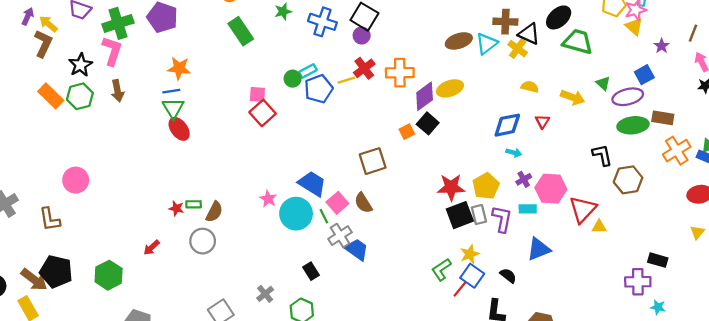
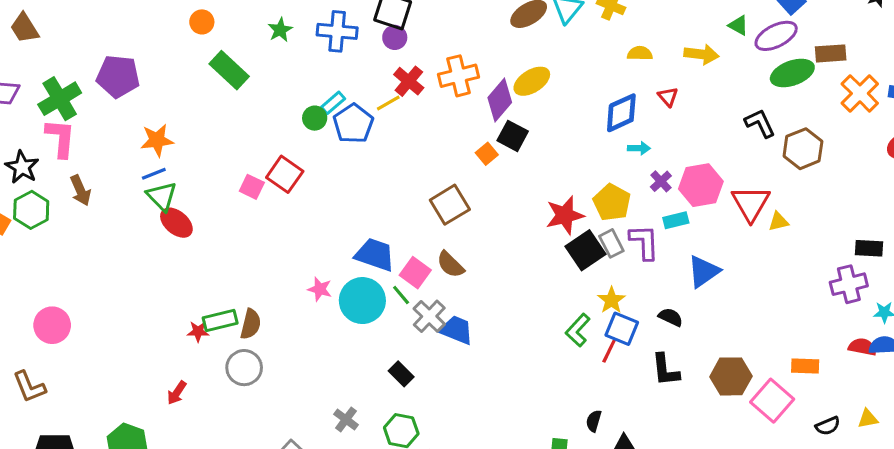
pink square: (257, 94) -> (252, 187), moved, turned 36
green rectangle: (194, 204) -> (220, 321), size x1.5

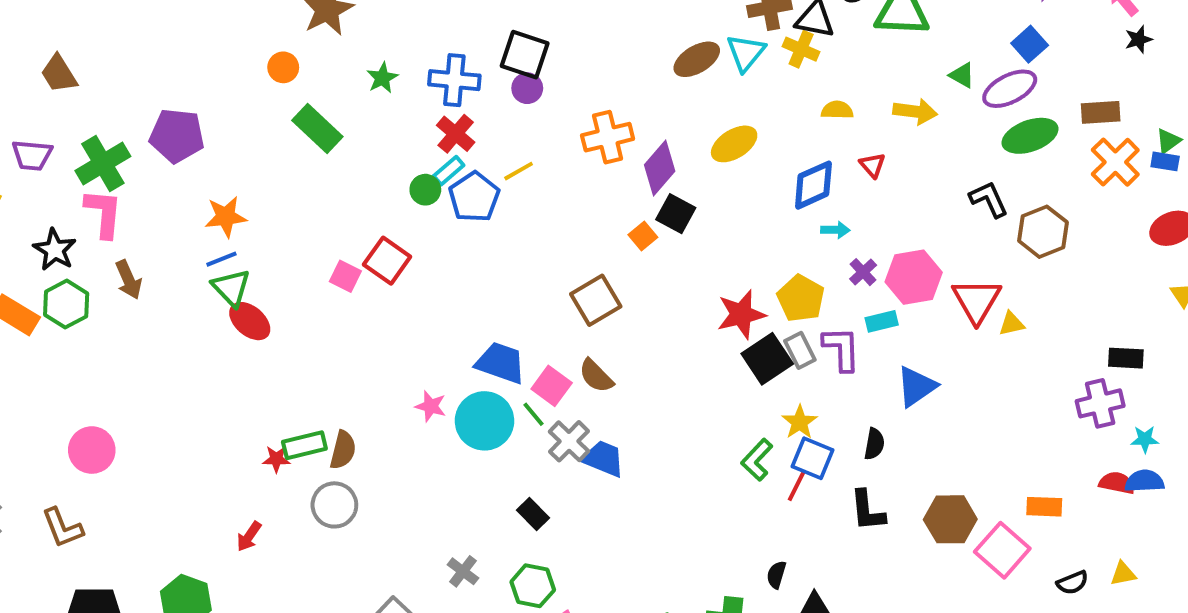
brown rectangle: (831, 53) -> (1101, 112), moved
red cross: (409, 81) -> (456, 134), moved
yellow ellipse: (532, 81) -> (734, 144), moved
black semicircle: (671, 317) -> (874, 444), turned 75

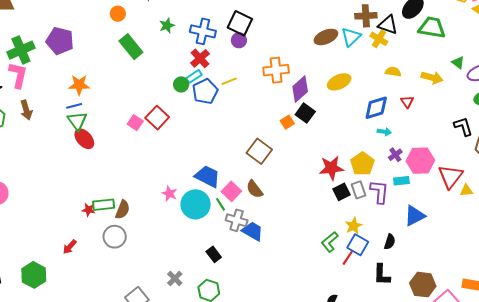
brown square: (596, 300) -> (259, 151), turned -30
black square: (767, 359) -> (341, 192), size x0.7
gray cross: (569, 441) -> (237, 220), turned -35

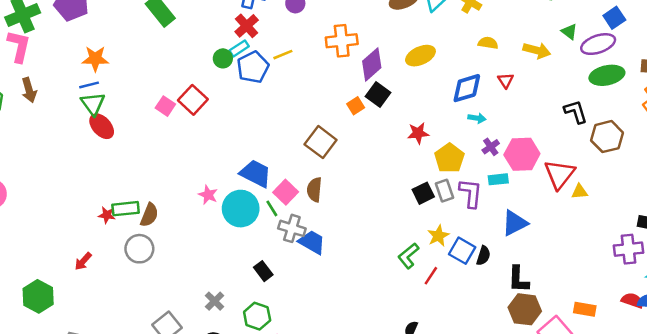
red star: (331, 168) -> (418, 133), moved, size x0.7
brown semicircle: (254, 189) -> (314, 190), turned 42
blue square: (358, 245) -> (462, 251), moved
black L-shape: (382, 275) -> (518, 279), moved

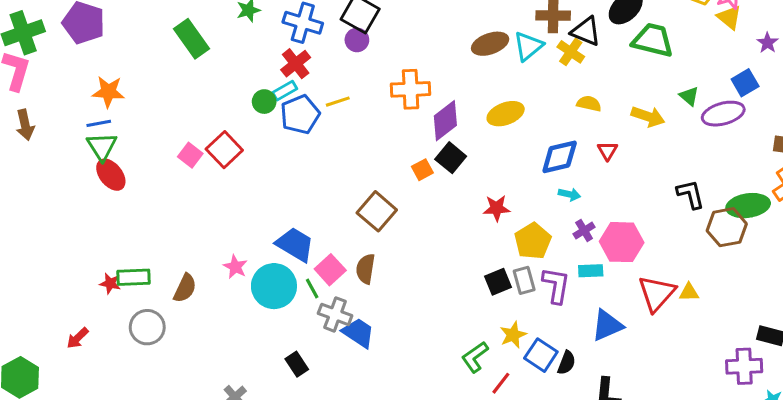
green ellipse: (607, 75) -> (748, 206), moved
red triangle: (560, 174) -> (657, 293), moved
brown semicircle: (149, 215) -> (185, 288), moved

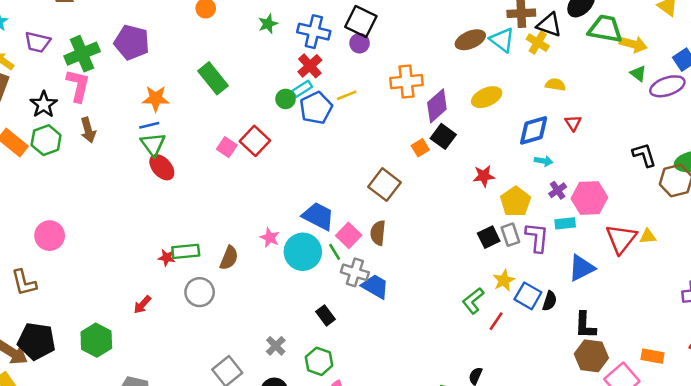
green rectangle: (191, 39) -> (213, 78), moved
cyan triangle: (528, 46) -> (502, 40), turned -40
yellow arrow: (648, 116) -> (633, 44), moved

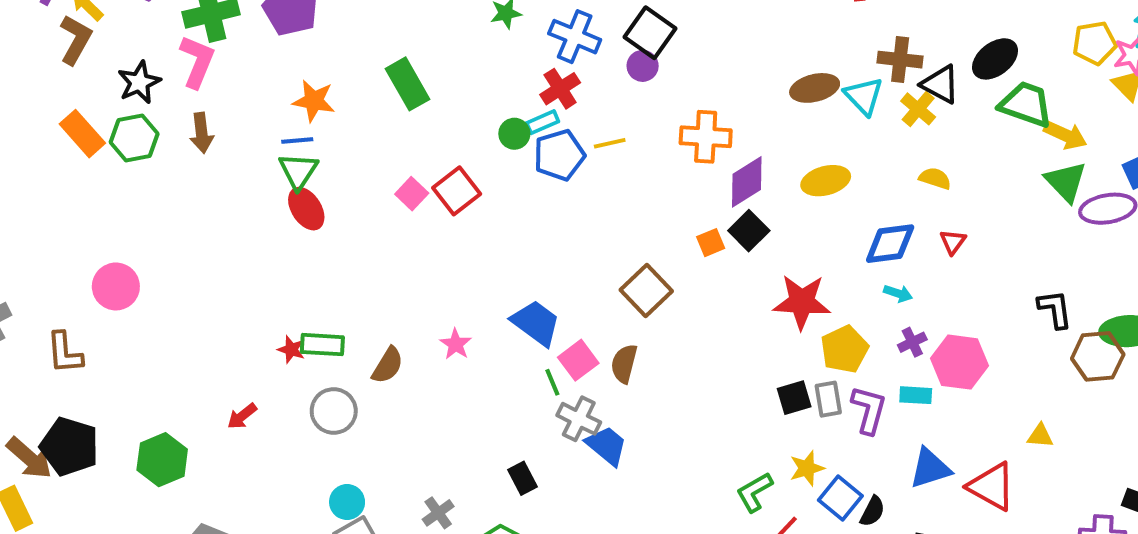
green triangle: (638, 73) -> (1066, 182), size x1.6
red star: (484, 176) -> (802, 302), size x1.6
red triangle: (621, 239) -> (992, 486), moved, turned -48
cyan circle: (303, 252) -> (347, 502), moved, size x0.6

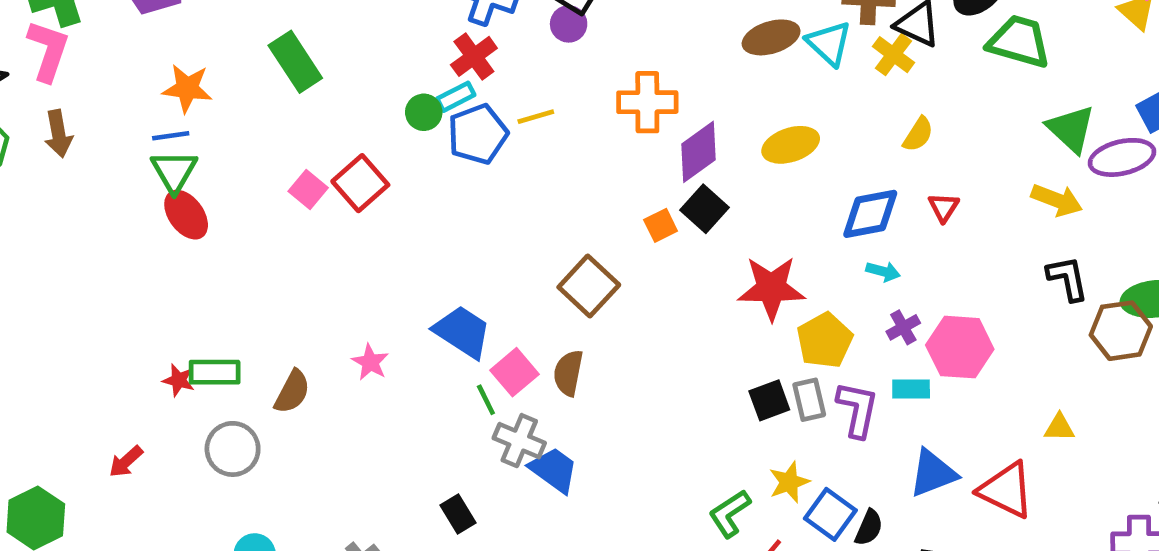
yellow arrow: (1065, 135) -> (1057, 200), moved
yellow semicircle: (935, 178) -> (918, 134), turned 108

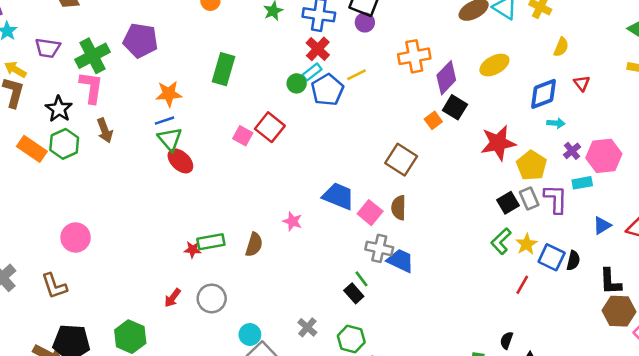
green rectangle: (295, 62) -> (224, 69), turned 60
green line: (486, 400) -> (362, 279), moved
gray circle: (233, 449) -> (212, 298), moved
blue triangle: (933, 473) -> (602, 225), size x0.7
green L-shape: (730, 514) -> (501, 241), moved

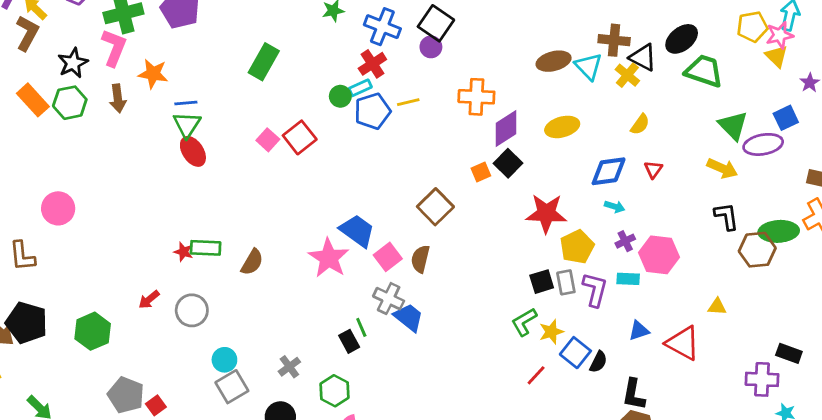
orange star: (169, 94) -> (153, 74), moved
pink star: (293, 221) -> (329, 258), moved, size x1.8

